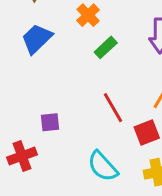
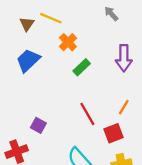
purple square: (50, 122) -> (38, 125), turned 35

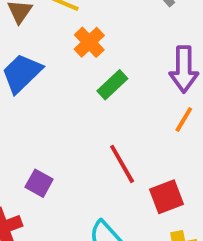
orange line: (124, 107) -> (184, 119), moved

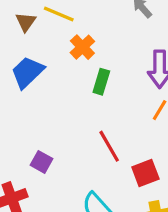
green rectangle: (112, 85) -> (101, 82), turned -30

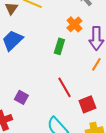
orange cross: (82, 47) -> (74, 24), moved

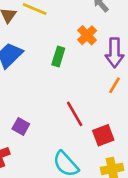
green rectangle: (59, 46) -> (58, 56), moved

